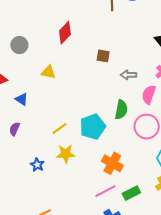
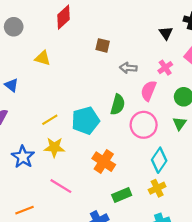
blue star: (37, 165) -> (23, 157), size x1.5
pink line: (105, 191) -> (61, 186), moved, turned 55

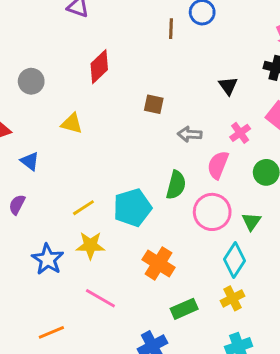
black triangle: (166, 33) -> (228, 86), moved
green triangle: (180, 123) -> (251, 221), moved

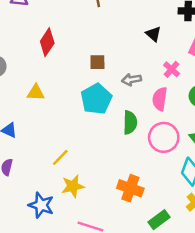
cyan pentagon: (132, 208) -> (96, 99), moved

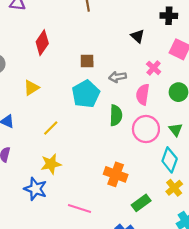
yellow triangle: (36, 93) -> (31, 88), turned -35
yellow line: (60, 157) -> (51, 128), moved
yellow star: (73, 186) -> (51, 164), moved

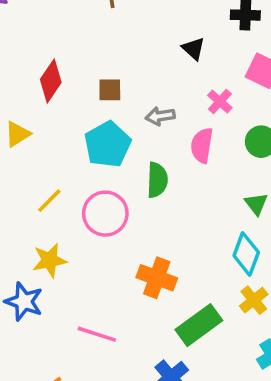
red diamond: (42, 43) -> (51, 81), moved
pink circle: (146, 129) -> (105, 214), moved
green rectangle: (141, 203) -> (199, 325), size x1.4

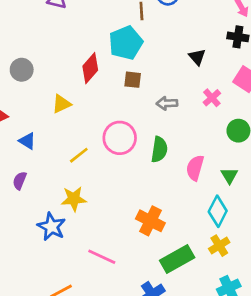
cyan pentagon: (108, 144) -> (126, 43), moved
pink semicircle: (202, 145) -> (195, 168), moved
pink circle: (105, 214) -> (120, 138), moved

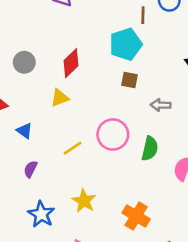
red diamond: (90, 68) -> (71, 63), moved
purple semicircle: (20, 181) -> (31, 169), moved
yellow star: (74, 199) -> (84, 201), moved, turned 30

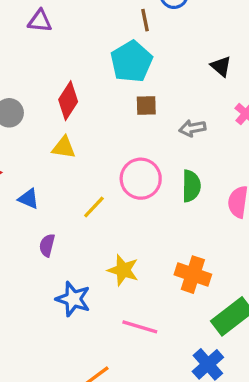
yellow triangle: (60, 98) -> (64, 147), turned 42

